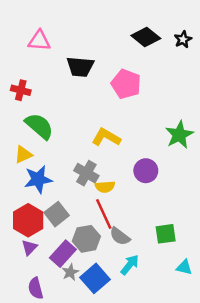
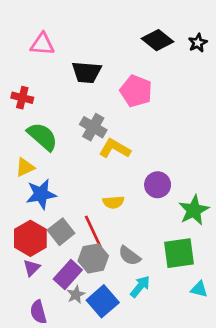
green star: (179, 135) -> (194, 210), moved
gray cross: (86, 173) -> (93, 127), moved
red line: (104, 214) -> (93, 232), moved
green square: (166, 234) -> (179, 253), size x1.4

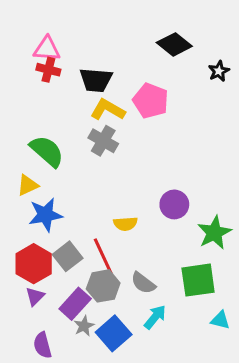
black star: (198, 43) -> (219, 71), moved
red cross: (22, 98) -> (48, 70), moved
yellow L-shape: (115, 149) -> (108, 110), moved

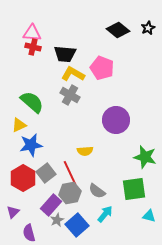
black star: (219, 71) -> (148, 28), moved
purple circle: (174, 204) -> (116, 120), moved, size x1.4
green star: (214, 233) -> (145, 157), turned -30
purple triangle: (35, 296) -> (13, 212), moved

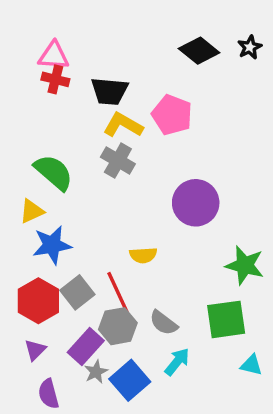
purple triangle: (13, 212) -> (35, 350), moved

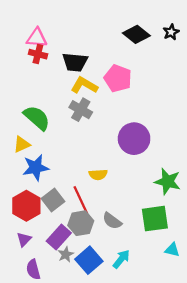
cyan arrow: (177, 362) -> (121, 259), moved

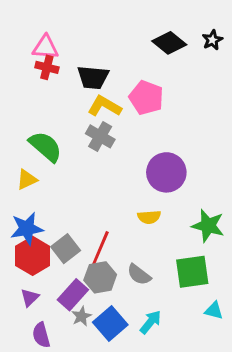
blue star: (36, 168) -> (27, 229), moved
yellow semicircle: (98, 175) -> (149, 217), moved
red line: (81, 200) -> (100, 249), turned 48

